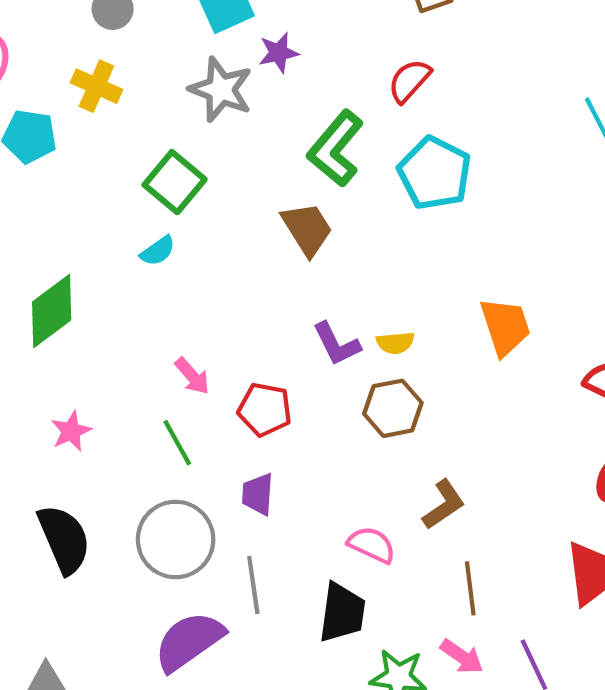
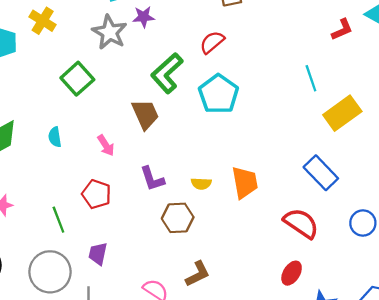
cyan semicircle: (158, 251) -> (55, 137), moved, turned 108
yellow semicircle: (395, 343) -> (201, 184), moved
pink arrow: (192, 376) -> (106, 145), moved
red pentagon: (265, 409) -> (96, 194), moved

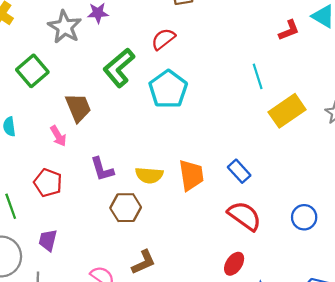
brown trapezoid: (145, 114) -> (78, 108), moved
blue rectangle: (321, 173) -> (239, 171), moved, size x0.7
yellow semicircle: (201, 184) -> (149, 175), size x1.4

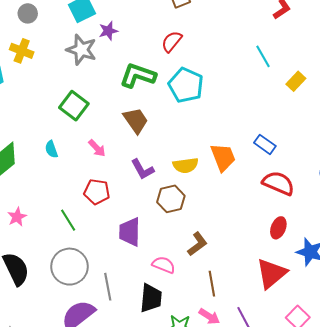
green L-shape: (119, 68) -> (138, 76), turned 72
green square: (32, 71) -> (74, 106), moved
brown trapezoid: (78, 108) -> (136, 120), moved
yellow rectangle: (287, 111) -> (296, 81), size x0.6
purple trapezoid: (48, 240) -> (130, 232), moved, size x1.4

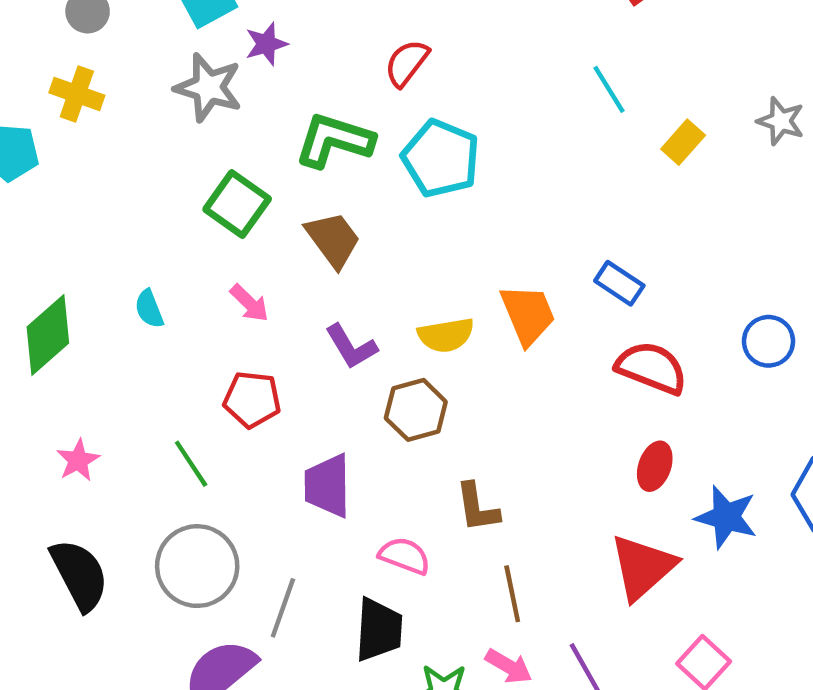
green square: (74, 106) -> (237, 204), moved
brown L-shape: (197, 244) -> (477, 507), turned 120
gray line: (108, 287) -> (283, 608), turned 32

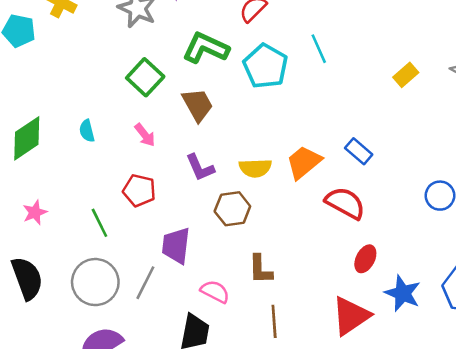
cyan line: (609, 89) -> (319, 49), moved
orange trapezoid: (528, 315) -> (304, 162), turned -114
red semicircle: (652, 368) -> (345, 203), moved
gray line: (283, 608) -> (145, 283), moved

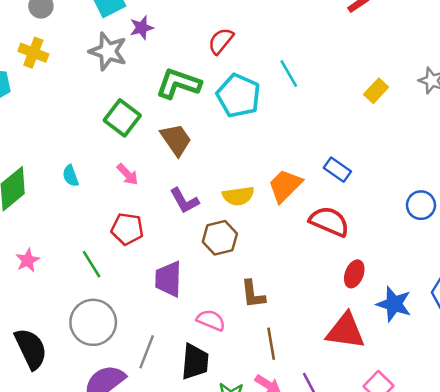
black semicircle: (27, 278) -> (31, 349), moved
gray line: (145, 283) -> (147, 352), moved
red triangle: (351, 316) -> (346, 331), turned 48

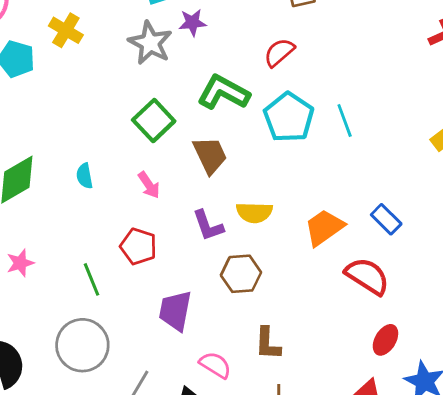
cyan line: (289, 74) -> (345, 120), moved
yellow semicircle: (238, 196) -> (254, 213), moved

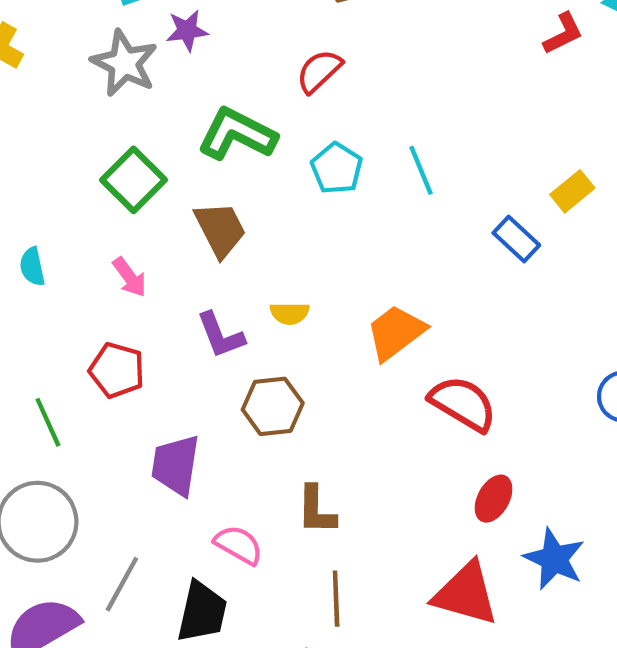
cyan pentagon: (289, 117) -> (337, 168), size x0.7
yellow semicircle: (254, 213) -> (290, 313), size x0.7
blue rectangle: (386, 219) -> (516, 239), moved

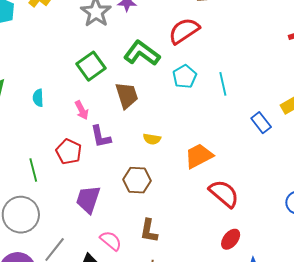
red semicircle: (319, 71) -> (184, 31), size x1.4
purple L-shape: (221, 335) -> (101, 137), moved

